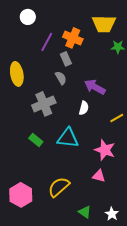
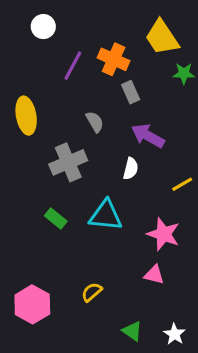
yellow trapezoid: (104, 24) -> (162, 37), turned 55
gray rectangle: (66, 59) -> (131, 92), moved
yellow semicircle: (59, 187) -> (92, 292), size x0.6

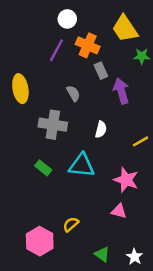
white circle: (43, 27) -> (67, 19), moved
purple arrow: (148, 136) -> (121, 91), moved, turned 45
gray cross: (68, 162) -> (53, 125), turned 32
pink hexagon: (32, 304) -> (40, 241), moved

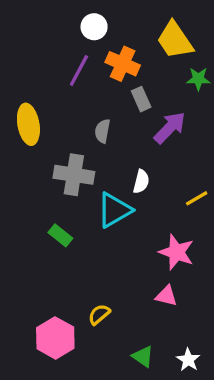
purple arrow: (121, 91) -> (170, 128), turned 60
gray semicircle: (73, 93) -> (102, 131), turned -140
cyan triangle: (82, 165) -> (114, 210), moved, turned -36

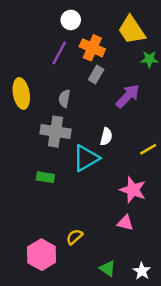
gray rectangle: (141, 99) -> (96, 74), moved, turned 54
gray semicircle: (102, 131) -> (64, 99), moved
green rectangle: (60, 235) -> (45, 177), turned -30

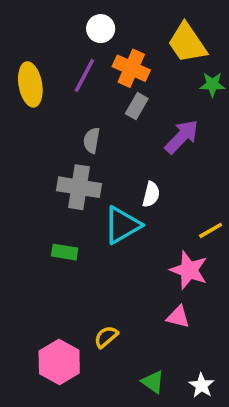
yellow ellipse: (21, 93) -> (30, 84), moved
yellow line: (148, 149) -> (211, 230), moved

